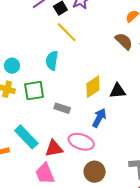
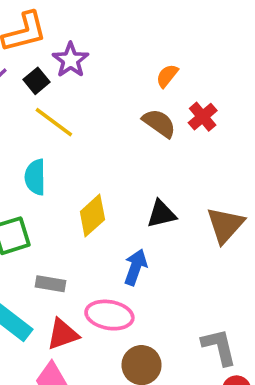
yellow diamond: (93, 87) -> (92, 216), moved
gray rectangle: (62, 108) -> (51, 284), moved

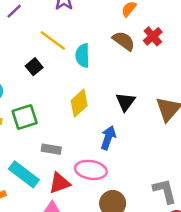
black square: (37, 81) -> (34, 67), moved
cyan semicircle: (35, 177) -> (83, 55), moved
black triangle: (161, 214) -> (125, 102), turned -40

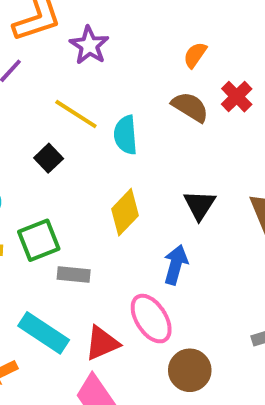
gray rectangle: (51, 149) -> (74, 275), moved
pink ellipse: (91, 170) -> (151, 319), turned 52

